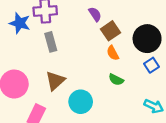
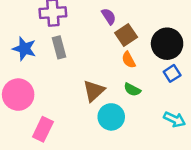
blue star: (20, 23) -> (24, 49), moved
brown triangle: (55, 81) -> (94, 91), moved
cyan circle: (81, 102) -> (111, 117), moved

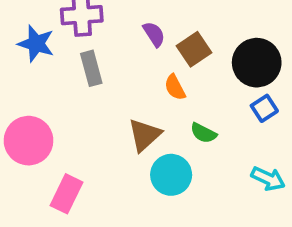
purple semicircle: (109, 16) -> (154, 34), moved
blue star: (24, 49) -> (36, 44), moved
orange semicircle: (129, 60) -> (175, 87), moved

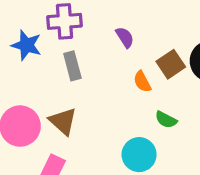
brown square: (194, 49) -> (171, 64), moved
brown triangle: (144, 135) -> (63, 121), moved, turned -36

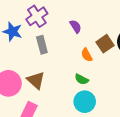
purple cross: (65, 21) -> (37, 16), turned -30
green semicircle: (166, 120) -> (82, 79), moved

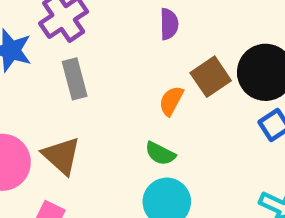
purple semicircle: (76, 26) -> (169, 24), moved, turned 32
orange semicircle: (87, 55) -> (171, 101), turned 56

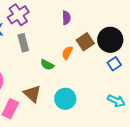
green semicircle: (160, 154) -> (47, 65), moved
brown triangle: (61, 156) -> (32, 94), moved

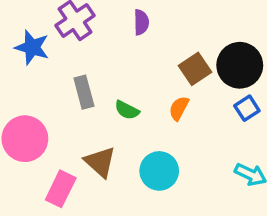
purple semicircle: (66, 18) -> (141, 22), moved
gray rectangle: (23, 43) -> (84, 92), moved
orange semicircle: (67, 53) -> (179, 108), moved

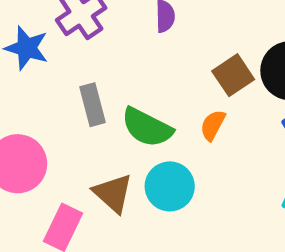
green semicircle: (127, 110) -> (147, 127), size x1.6
cyan circle: (159, 171) -> (170, 186), moved

